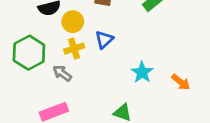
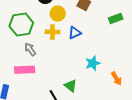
gray arrow: (62, 73) -> (30, 49), moved

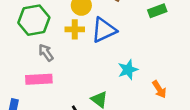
blue triangle: (75, 33) -> (104, 30), size x1.5

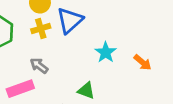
gray arrow: (46, 53) -> (39, 66), moved

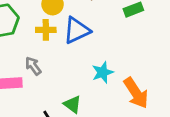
orange arrow: (143, 62) -> (136, 93), size x1.6

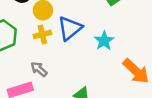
cyan star: (103, 72) -> (104, 41), moved

